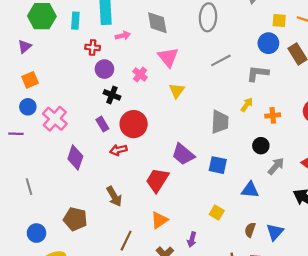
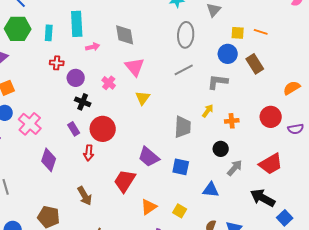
gray ellipse: (208, 17) -> (186, 35), moved
red cross: (93, 47) -> (57, 63), moved
red arrow: (118, 150) -> (89, 153), turned -70
orange triangle: (159, 220) -> (149, 207), moved

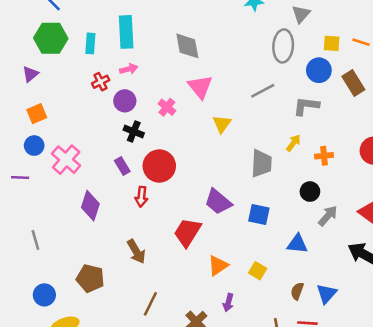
gray ellipse: (186, 35) -> (283, 46), moved
pink arrow: (93, 47) -> (129, 69), moved
red cross: (57, 63) -> (101, 82), turned -32
yellow triangle: (143, 98) -> (222, 124), moved

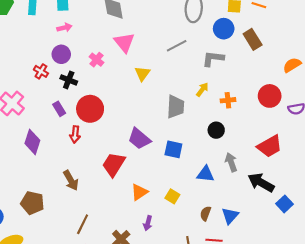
red cross: (101, 82) -> (41, 71), moved, turned -32
gray arrow: (328, 216) -> (231, 162), moved, turned -60

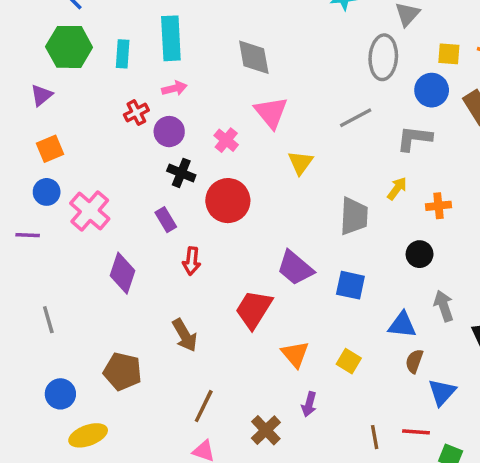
red cross: (41, 71) -> (136, 113), moved, turned 32
red circle: (90, 109) -> (228, 201), moved
orange triangle: (139, 192) -> (295, 354), turned -36
brown semicircle: (205, 214) -> (414, 361), moved

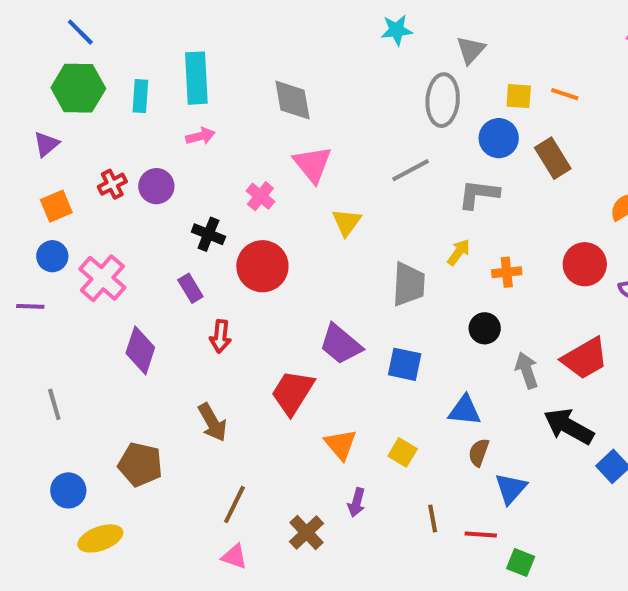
red cross: (136, 113) -> (112, 184), moved
purple circle: (169, 132) -> (156, 186), moved
gray arrow: (444, 306) -> (527, 370), moved
brown line: (375, 437) -> (433, 518), moved

